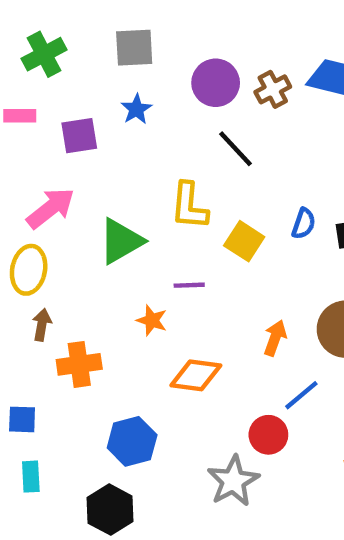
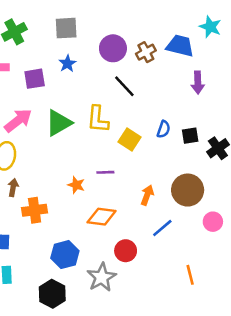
green triangle: (121, 241) -> (59, 123), moved
purple line: (189, 285) -> (105, 172), moved
red circle: (268, 435) -> (126, 251), moved
gray star: (233, 481) -> (102, 277), moved

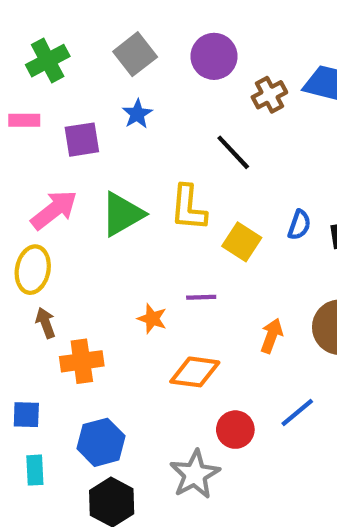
gray square: (66, 28) -> (135, 54), turned -35
purple circle: (113, 48) -> (214, 56), moved
brown arrow: (13, 187) -> (46, 323), turned -30
blue line: (162, 228) -> (297, 412), moved
blue hexagon: (65, 255) -> (101, 442), moved

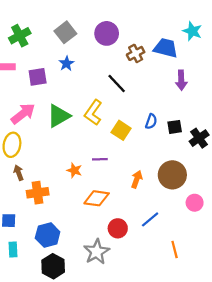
yellow L-shape: (188, 208) -> (93, 112), turned 30

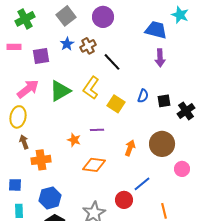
brown cross: (136, 53) -> (88, 46), moved
purple arrow: (181, 80) -> (160, 58), moved
red circle: (118, 228) -> (124, 200), moved

